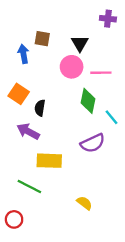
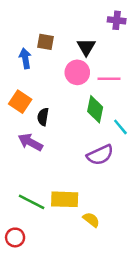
yellow rectangle: (49, 161) -> (65, 199), moved

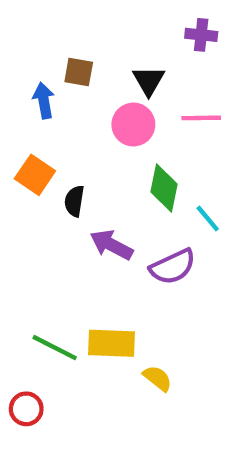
pink line: (109, 79) -> (201, 118), moved
purple arrow: (30, 142) -> (111, 245), moved

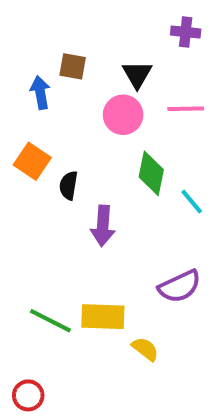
purple arrow: (111, 245) -> (103, 226), turned -114
purple semicircle: (173, 267) -> (180, 286), moved
red circle: (26, 409) -> (28, 395), moved

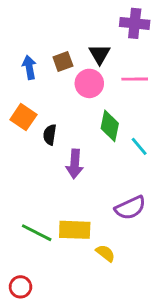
purple cross: (186, 32) -> (135, 23), size x1.4
brown square: (73, 66) -> (63, 61), moved, turned -30

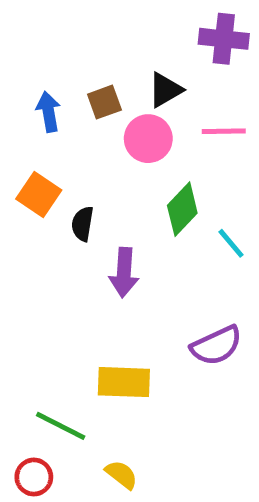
black triangle: (100, 54) -> (165, 90), turned 30
green diamond: (110, 126) -> (182, 209), turned 32
green line: (37, 233) -> (61, 426), moved
yellow semicircle: (105, 253) -> (121, 475), moved

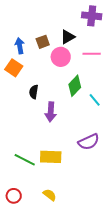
orange square: (39, 195) -> (14, 68), moved
green line: (61, 426) -> (25, 160), moved

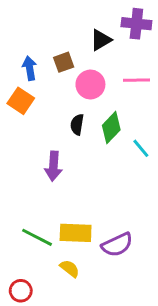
black triangle: (68, 37) -> (101, 40), moved
black semicircle: (34, 92) -> (77, 125), moved
purple arrow: (51, 112) -> (53, 166), moved
purple semicircle: (89, 142) -> (117, 245), moved
yellow semicircle: (50, 195) -> (70, 268), moved

